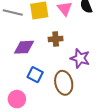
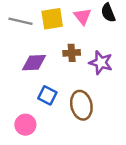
purple star: (80, 58) -> (101, 63), moved

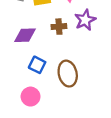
purple star: (101, 63) -> (85, 20), moved, turned 30
pink circle: (25, 125) -> (31, 97), moved

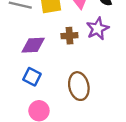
blue square: (37, 65) -> (32, 77), moved

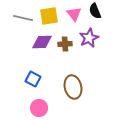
purple diamond: (33, 45) -> (42, 42), moved

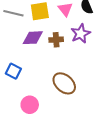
blue square: (33, 79) -> (13, 71), moved
brown ellipse: (73, 87) -> (64, 83), turned -35

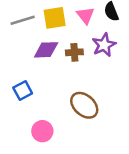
gray line: (13, 13) -> (23, 20), turned -30
blue square: (13, 71) -> (23, 91), turned 35

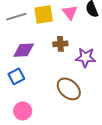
purple star: (104, 45) -> (86, 57), moved, turned 30
purple diamond: (46, 50) -> (24, 50), moved
pink circle: (42, 131) -> (23, 111), moved

